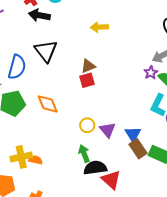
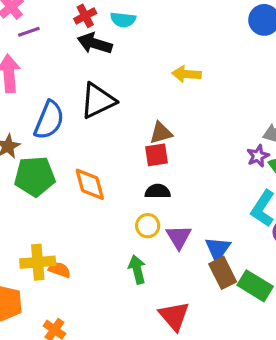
black triangle: (46, 51) -> (98, 101), turned 35
black semicircle: (95, 168) -> (158, 191), moved, size x0.7

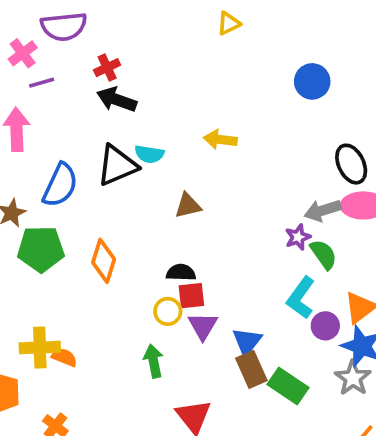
cyan semicircle: (123, 20) -> (149, 154), moved
red square: (156, 155) -> (191, 296), moved
orange diamond: (90, 184) -> (104, 261), turned 30

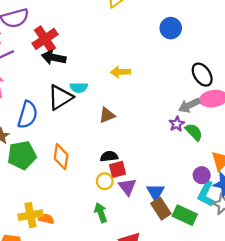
red cross: (107, 68) -> (45, 39), size x1.6
cyan L-shape: (301, 298) -> (206, 194), moved

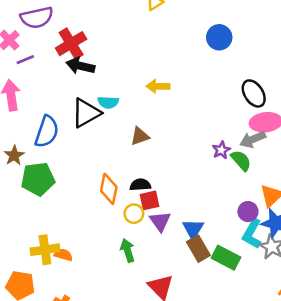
gray arrow: (189, 105) -> (253, 139), moved
orange diamond: (61, 157) -> (109, 189), moved

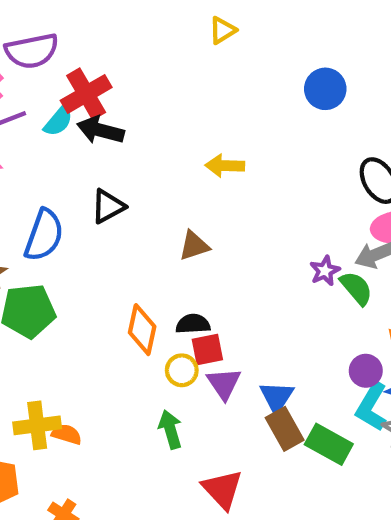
cyan semicircle: (108, 102) -> (58, 121), moved, turned -54
black triangle: (86, 113) -> (108, 206), size x0.7

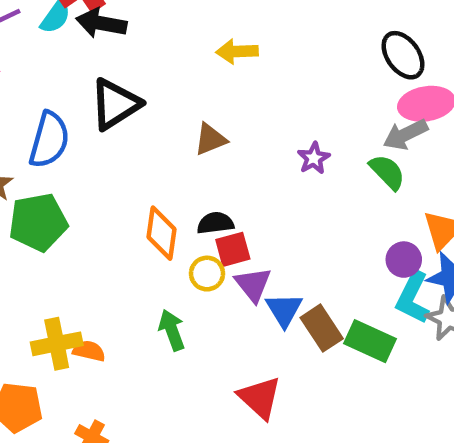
black triangle: (108, 206) -> (115, 104), size x1.4
purple star: (325, 271) -> (314, 158), moved
blue triangle: (277, 397) -> (284, 310), moved
green arrow: (170, 429) -> (172, 330), moved

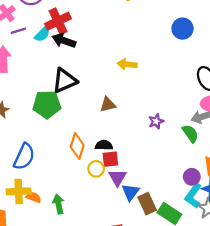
blue semicircle: (49, 140) -> (24, 157), moved
green pentagon: (38, 222) -> (47, 104), moved
green arrow: (172, 330) -> (58, 204), moved

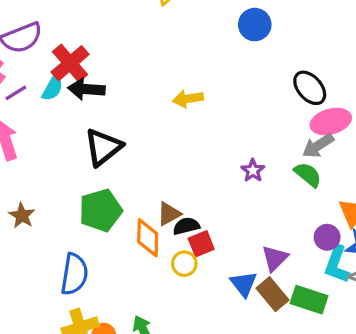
green pentagon: (47, 104) -> (101, 210), moved
brown triangle: (108, 105) -> (169, 214), moved
purple triangle: (117, 178) -> (275, 258), moved, turned 30

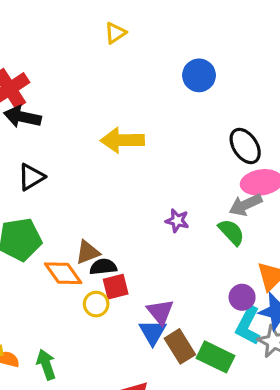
yellow arrow: (188, 99) -> (122, 140), size x1.4
black triangle: (103, 147) -> (31, 177), size x0.7
purple star: (253, 170) -> (177, 221), turned -30
orange diamond: (148, 238) -> (63, 273), turned -45
purple triangle: (275, 258) -> (160, 312), moved, turned -32

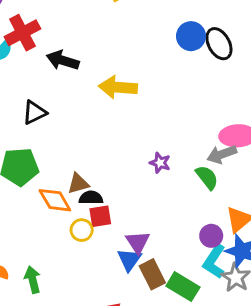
black arrow: (22, 117) -> (63, 60), moved
black ellipse: (245, 146) -> (219, 44), moved

